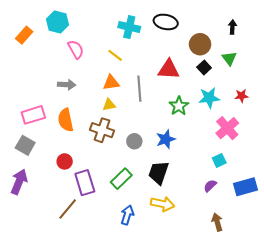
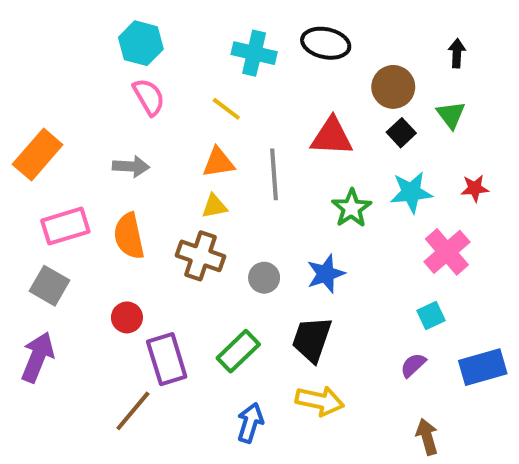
cyan hexagon: (58, 22) -> (141, 43), moved
orange rectangle: (24, 35) -> (38, 154), moved, size x1.4

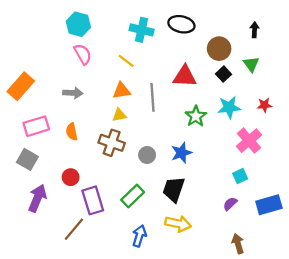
orange semicircle: (129, 236) -> (72, 132), size x0.7
purple arrow: (38, 357) -> (37, 198), moved

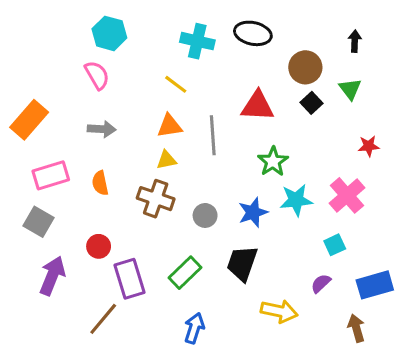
pink semicircle: (83, 54) -> (97, 75), moved
cyan star: (229, 107) -> (296, 200), moved
yellow arrow: (178, 224) -> (279, 311), moved
brown arrow: (238, 244) -> (356, 328), moved

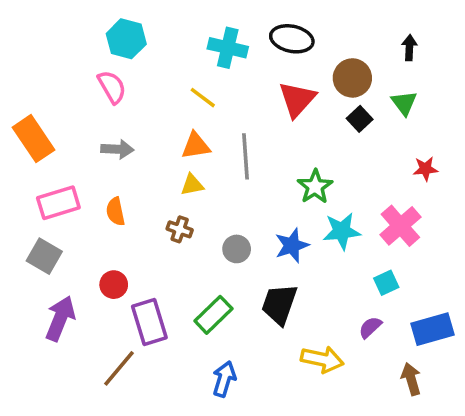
red triangle: (258, 106) -> (297, 99), moved, turned -51
orange rectangle: (29, 120) -> (34, 139), turned -75
brown cross: (156, 199) -> (180, 229), size x0.6

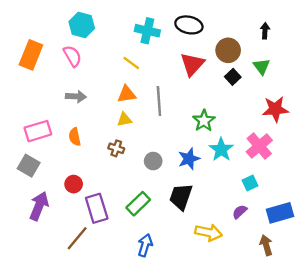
orange rectangle: (34, 139) -> (31, 55), moved, turned 56
red star: (425, 169) -> (275, 109), size x1.6
cyan star: (342, 231) -> (221, 149), turned -30

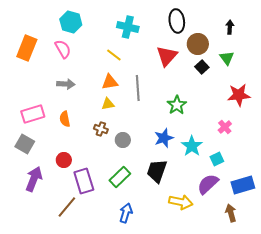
black ellipse: (189, 25) -> (177, 21), moved, turned 70
pink cross: (259, 146) -> (225, 127), size x0.6
cyan star: (221, 149) -> (192, 146), moved
gray circle: (153, 161) -> (123, 140), moved
purple semicircle: (240, 212) -> (208, 184), size x1.6

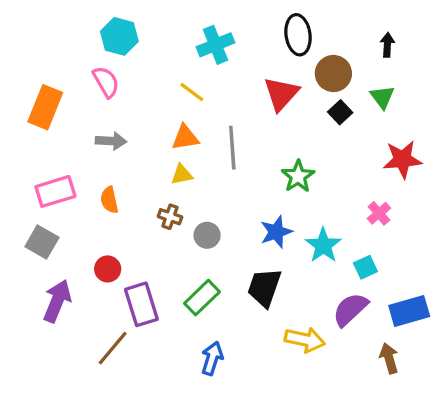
cyan cross: (128, 27) -> (215, 45), turned -35
orange rectangle: (27, 48) -> (45, 107), moved

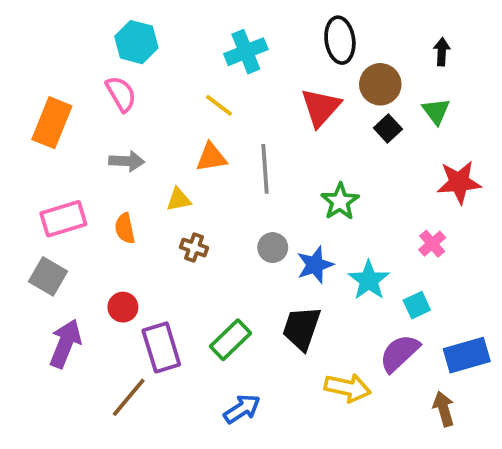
yellow triangle: (182, 175) -> (179, 200), moved
gray circle: (207, 235) -> (273, 248), moved
blue arrow: (212, 358) -> (242, 409), turned 40

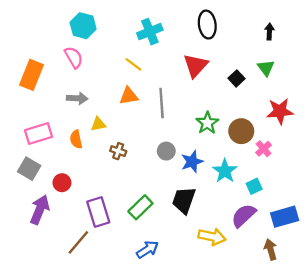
brown circle: (380, 84) -> (241, 131), moved
yellow triangle: (179, 200) -> (98, 124), moved
red circle: (123, 307) -> (62, 183), moved

